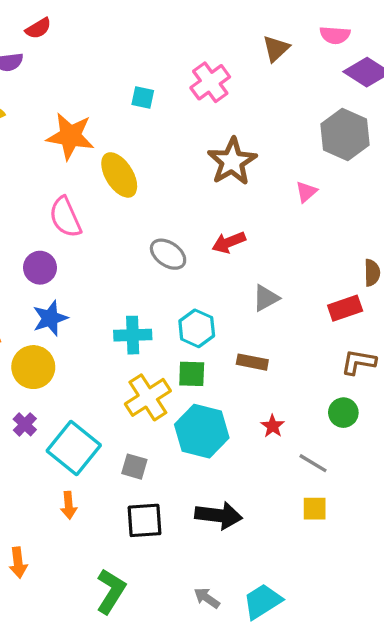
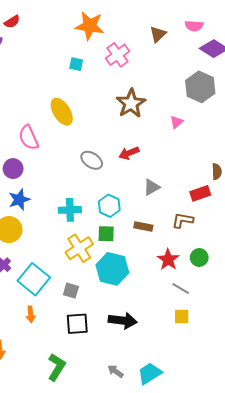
orange star: (70, 136) -> (90, 26), moved
brown L-shape: (359, 362) -> (183, 220), moved
red star: (273, 426) -> (168, 260), moved, size x1.5

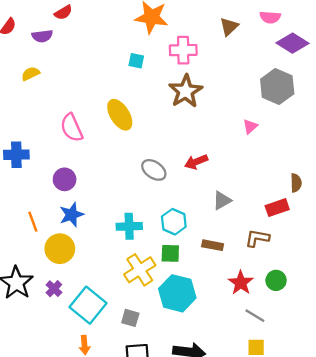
pink cross: (118, 55) -> (183, 50), turned 35
brown star: (131, 103) -> (186, 91), moved
pink semicircle: (29, 138) -> (72, 128), moved

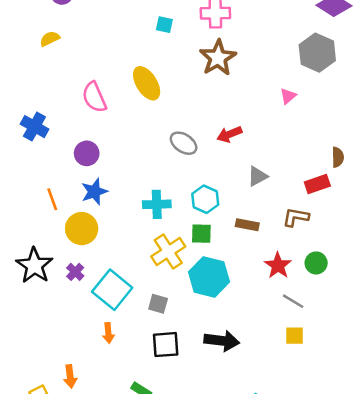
blue cross: (16, 155) -> (34, 127), turned 30

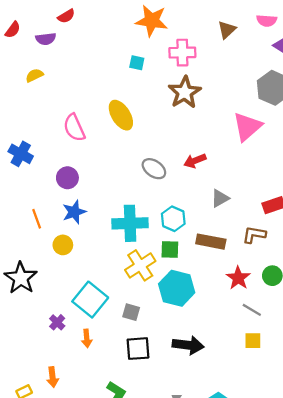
pink triangle: (288, 96) -> (247, 127), size x2.0
cyan cross: (157, 204) -> (130, 223), size x1.4
brown rectangle: (247, 225) -> (211, 242), size x1.4
yellow circle: (82, 229) -> (63, 245), size x0.7
purple cross: (75, 272) -> (57, 322), moved

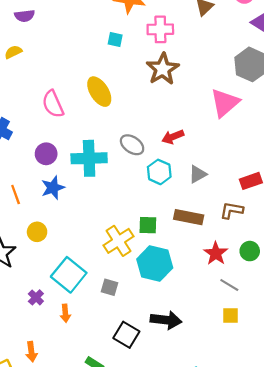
cyan hexagon: (173, 219) -> (159, 172), moved
cyan cross: (130, 223) -> (89, 158), moved
yellow circle: (63, 245) -> (37, 232), moved
black square: (138, 349) -> (126, 335), moved, turned 35

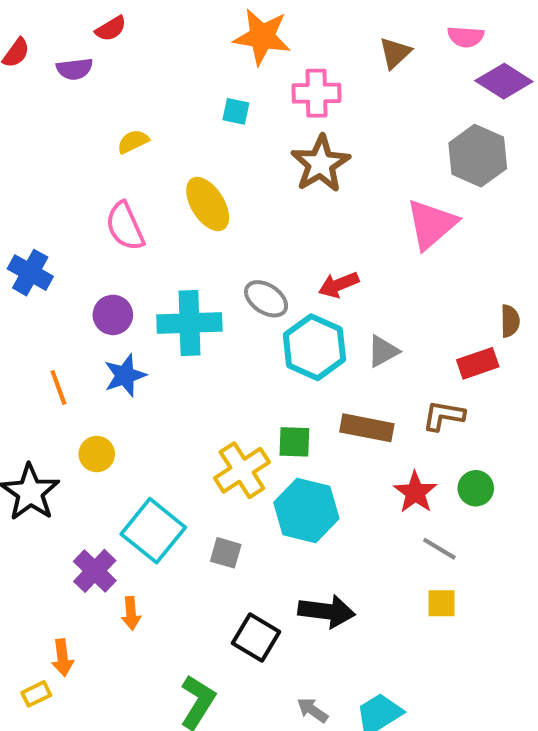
yellow semicircle: (13, 52) -> (133, 142), moved
cyan hexagon: (159, 172) -> (314, 347), size x1.4
purple cross: (36, 297) -> (95, 571), size x1.5
orange arrow: (65, 313) -> (131, 613), moved
orange arrow: (31, 352) -> (62, 658), moved

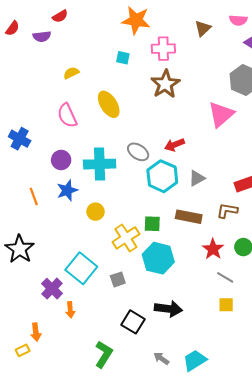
yellow circle: (97, 454) -> (96, 212), moved
gray square: (226, 553) -> (118, 279), turned -35

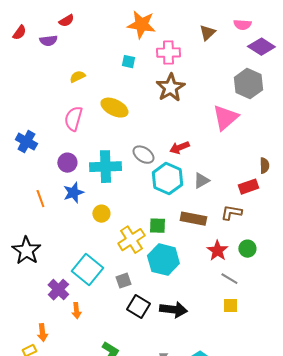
yellow ellipse: (109, 104) -> (114, 108), turned -32
pink semicircle: (67, 115) -> (73, 119), turned 40
black square: (133, 322) -> (138, 307), moved

